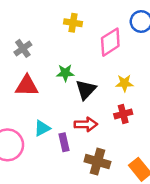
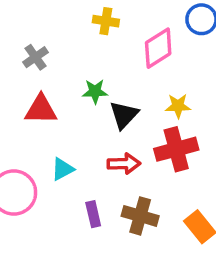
red cross: (123, 114) -> (176, 149), size x1.6
purple rectangle: (64, 142) -> (93, 214), moved

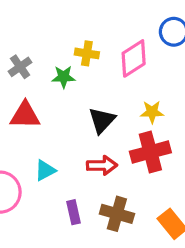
yellow cross: (106, 21) -> (87, 53), moved
green star: (95, 91) -> (63, 77), moved

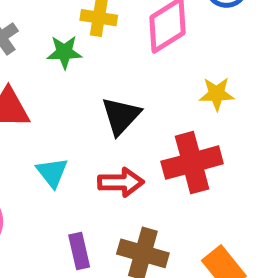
yellow star: (152, 112) -> (217, 94), moved
cyan triangle: (45, 170) -> (52, 172), moved, turned -40

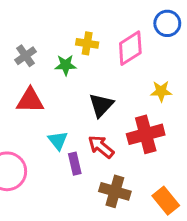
red arrow: (121, 182) -> (101, 147), turned -140
purple rectangle: (79, 251) -> (75, 164), moved

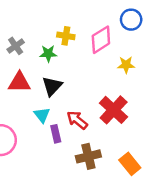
yellow star: (161, 91) -> (126, 65), moved
black triangle: (101, 105) -> (52, 86), moved
red cross: (146, 134) -> (114, 110), turned -32
brown cross: (115, 191) -> (88, 156), turned -30

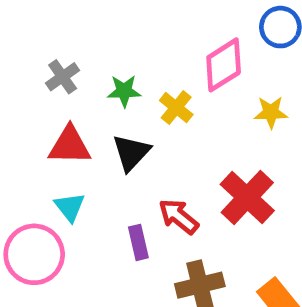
yellow cross: (66, 36) -> (176, 108), moved, turned 30
cyan triangle: (42, 115) -> (70, 207), moved

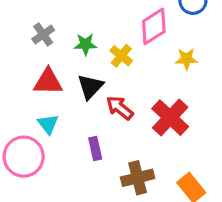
red arrow: (179, 216) -> (120, 108), moved

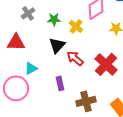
red triangle: (48, 82) -> (16, 42), moved
cyan triangle: (48, 124) -> (31, 68), turned 40

